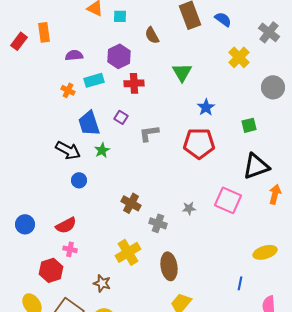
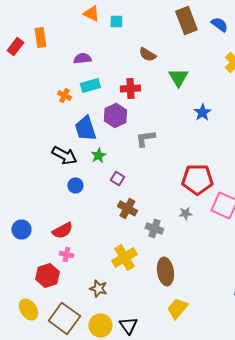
brown semicircle: (152, 35) -> (147, 54), moved, turned -30
purple semicircle: (74, 55) -> (82, 58), moved
purple hexagon: (119, 56) -> (115, 115), moved
purple square: (121, 117) -> (117, 178), moved
red pentagon: (199, 143) -> (197, 179), moved

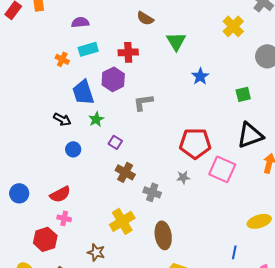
black arrow: (64, 155) -> (62, 119), size x0.7

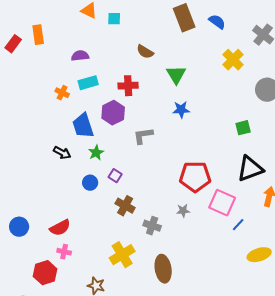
blue star: (200, 76) -> (181, 110), moved, turned 30
blue circle: (73, 149) -> (90, 183), moved
blue line: (234, 252) -> (238, 225), moved, turned 32

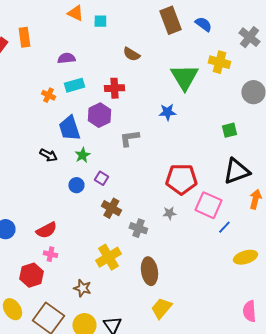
yellow cross: (233, 60) -> (219, 62), turned -30
green triangle: (176, 75) -> (184, 77), moved, size x1.4

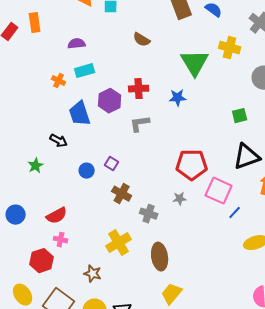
red cross: (114, 88) -> (139, 89), moved
green star: (82, 155) -> (36, 166), moved

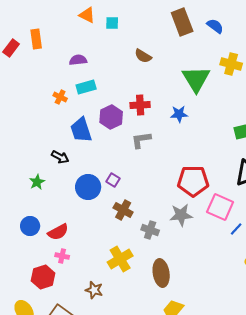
blue circle: (87, 171) -> (88, 187), size x1.6
gray star: (180, 199) -> (181, 215), size x1.6
blue circle: (16, 215) -> (30, 226), moved

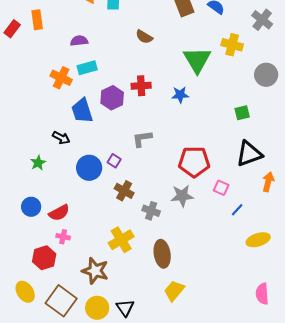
orange cross: (60, 97) -> (61, 78), size x1.5
gray L-shape: (141, 140) -> (142, 139), moved
pink square: (220, 207) -> (221, 188), size x0.6
brown star: (94, 290) -> (95, 271), size x1.5

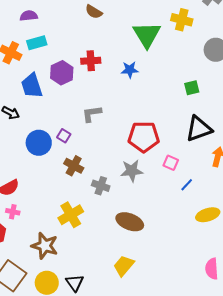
brown ellipse: (162, 254) -> (130, 222), moved, turned -60

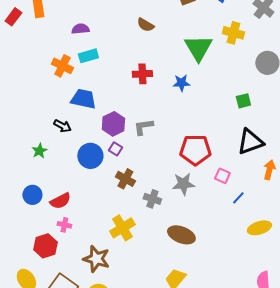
purple hexagon: (62, 73) -> (113, 124), moved
blue trapezoid: (32, 86) -> (83, 99), turned 120

